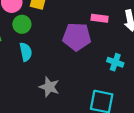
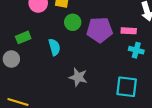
pink rectangle: (100, 18) -> (129, 31), moved
green circle: (22, 24) -> (73, 22), moved

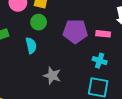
green circle: (73, 22) -> (39, 22), moved
cyan cross: (136, 50) -> (100, 61), moved

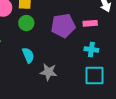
cyan semicircle: (31, 45) -> (28, 55), moved

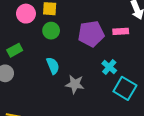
cyan cross: (91, 49) -> (109, 67), moved, turned 32
cyan square: (95, 75) -> (125, 88), turned 30

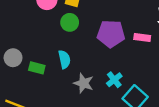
green rectangle: (15, 50) -> (37, 68), moved, turned 32
cyan cross: (109, 67) -> (114, 80), moved

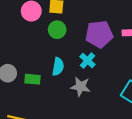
cyan semicircle: (64, 59) -> (58, 67), turned 30
cyan cross: (114, 80) -> (88, 61), moved

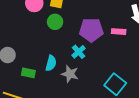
cyan semicircle: (58, 67) -> (51, 63), moved
green rectangle: (32, 79) -> (28, 73), moved

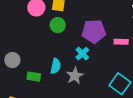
pink rectangle: (119, 32) -> (121, 42), moved
gray star: (70, 74) -> (75, 76), turned 30

